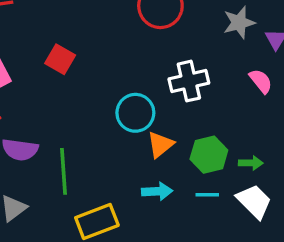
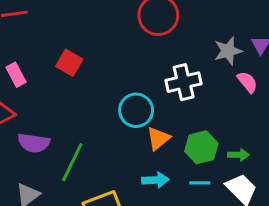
gray star: (239, 23) -> (228, 51), moved
green line: (63, 171) -> (72, 162), turned 30

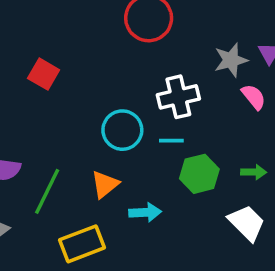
orange triangle: (158, 138) -> (105, 184), moved
green arrow: (238, 155) -> (254, 172), moved
cyan line: (200, 183) -> (171, 141), moved

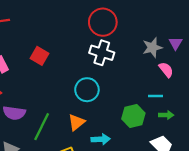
white cross: (178, 97) -> (102, 53), moved, turned 30
cyan line: (171, 141) -> (156, 96), moved

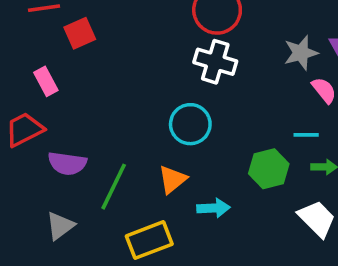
red square: (40, 56) -> (80, 33), moved, turned 36

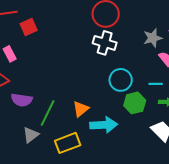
cyan circle: (190, 124) -> (121, 80), moved
cyan arrow: (213, 208) -> (104, 125), size x1.5
gray triangle: (60, 226) -> (31, 135), moved

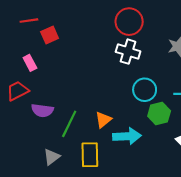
gray triangle: (31, 135) -> (52, 157), moved
yellow rectangle: (68, 143) -> (90, 155), turned -70

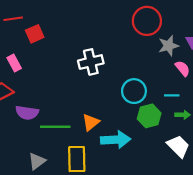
red circle: (129, 22) -> (147, 21), moved
white cross: (128, 52) -> (91, 62), moved, turned -30
green line: (69, 124) -> (55, 127), turned 64

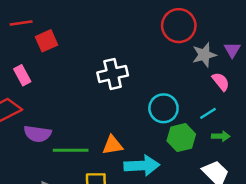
cyan line: (172, 95) -> (208, 113), turned -32
orange triangle: (91, 122) -> (113, 145), turned 30

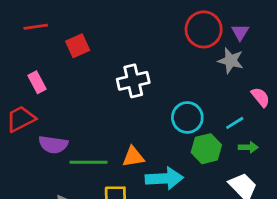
red square: (46, 41) -> (78, 46), moved
purple triangle: (232, 50) -> (240, 32), moved
gray star: (204, 55) -> (231, 61), turned 30
pink semicircle: (221, 82) -> (260, 97), moved

